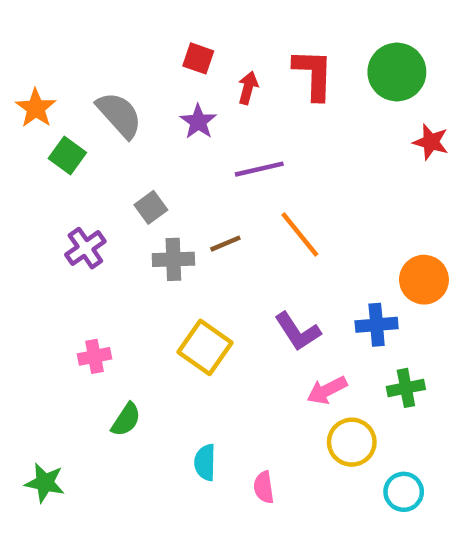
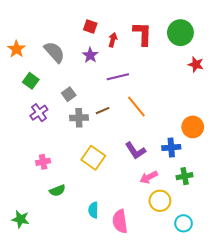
green square: (67, 156) -> (31, 81), moved
green semicircle: (126, 420) -> (57, 191), turned 35
pink semicircle: (264, 487) -> (120, 221), size x1.6

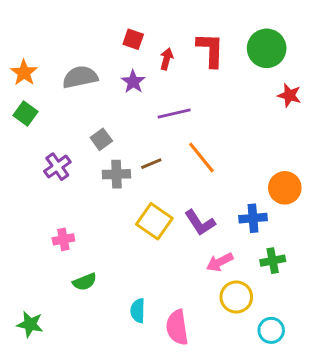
gray semicircle: (54, 52) -> (80, 77), turned -60
green square: (31, 81) -> (25, 114), moved
yellow square: (93, 158) -> (154, 221), moved

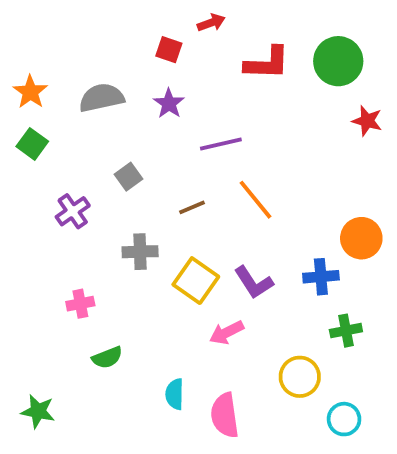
red L-shape: (211, 50) -> (267, 63), turned 90
red arrow: (167, 59) -> (211, 23), moved, turned 55
gray cross: (116, 174) -> (140, 252), moved
pink arrow: (220, 262) -> (227, 333), moved

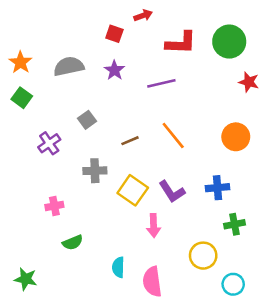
purple line: (221, 144) -> (161, 83), moved
orange circle: (361, 238) -> (236, 137), moved
pink arrow: (227, 333) -> (154, 226), turned -65

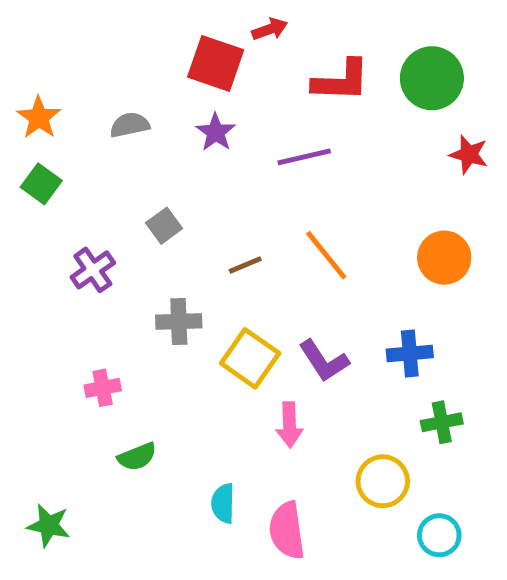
red square: (114, 34) -> (216, 63), size x1.6
gray semicircle: (69, 66) -> (130, 125), size x0.7

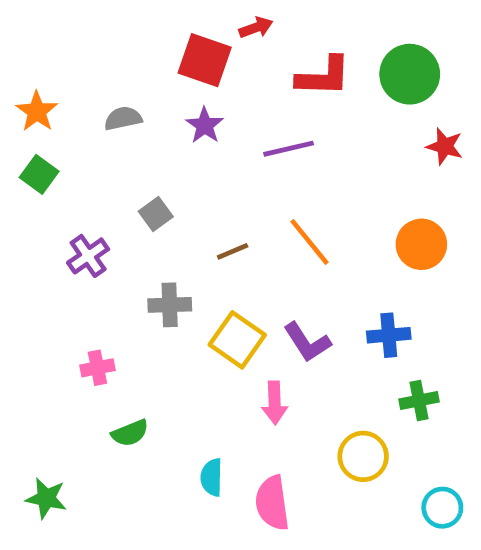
cyan circle: (439, 535) -> (442, 508), moved

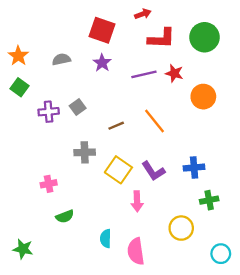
red arrow: (256, 28) -> (143, 14), moved
red star: (445, 146) -> (174, 73), moved
orange circle: (421, 244) -> (203, 97), moved
purple cross: (88, 256) -> (49, 112), moved, turned 30

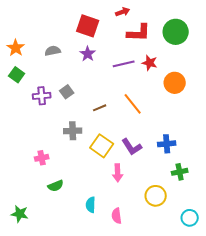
pink semicircle: (136, 251) -> (117, 216), size x0.7

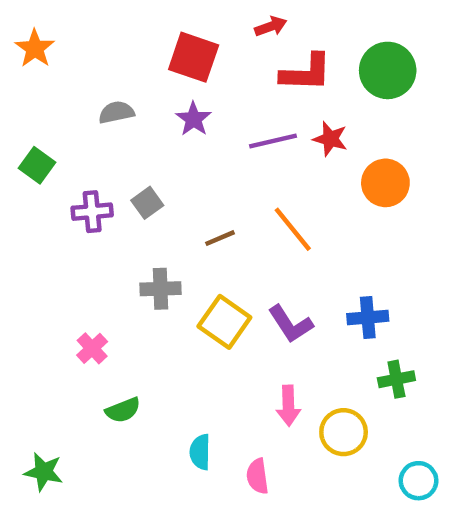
orange star: (16, 48) -> (35, 48), moved
pink cross: (42, 158) -> (92, 348), turned -32
pink arrow: (118, 173) -> (288, 406), moved

